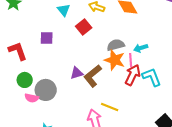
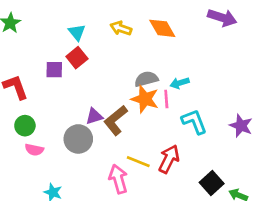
red square: (84, 27) -> (77, 58), moved
red arrow: (133, 75) -> (169, 159), moved
gray circle: (46, 90) -> (78, 139), moved

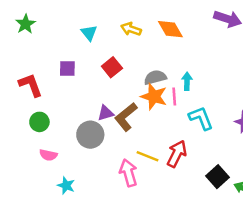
red square: (77, 58) -> (112, 67), moved
cyan arrow: (180, 83) -> (187, 81), turned 108
pink semicircle: (34, 150) -> (48, 155), moved

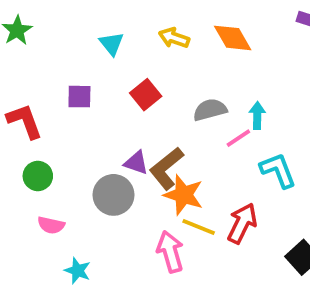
orange star: (154, 96) -> (183, 195), moved
pink line: (174, 96) -> (238, 138), turned 60
purple triangle: (106, 113) -> (136, 163), turned 36

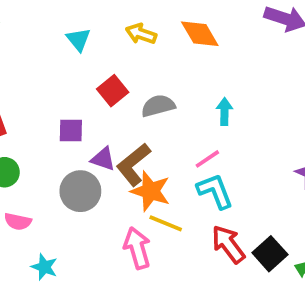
purple square: (79, 97) -> (71, 130), moved
gray semicircle: (210, 110) -> (158, 106), moved
pink line: (238, 138) -> (207, 159), moved
cyan L-shape: (278, 170) -> (215, 191), moved
red arrow: (242, 223) -> (228, 244), moved, turned -63

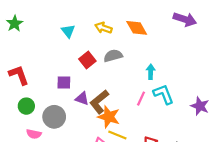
gray semicircle: (158, 106) -> (113, 56), moved
pink line: (207, 159) -> (141, 99), turned -32
gray circle: (80, 191) -> (54, 117), moved
cyan L-shape: (215, 191) -> (163, 94), moved

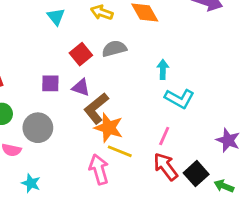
cyan L-shape: (163, 94) -> (179, 99), turned 140
purple triangle: (82, 99) -> (81, 87), moved
pink line: (141, 99) -> (164, 136), moved
purple star: (200, 106) -> (228, 140), moved

